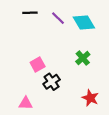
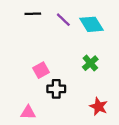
black cross: (52, 82) -> (56, 89), turned 35

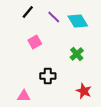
black line: (33, 14) -> (28, 12), turned -48
pink square: (41, 70) -> (35, 42), moved

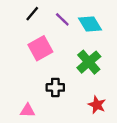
pink square: (35, 42) -> (40, 48), size x1.5
green cross: (77, 54) -> (89, 62), size x1.5

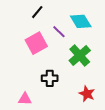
black line: (32, 14) -> (37, 12), moved
purple line: (62, 19) -> (59, 32), moved

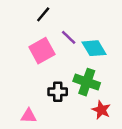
cyan diamond: (81, 21) -> (94, 48), moved
green cross: (80, 56) -> (87, 82), moved, turned -30

